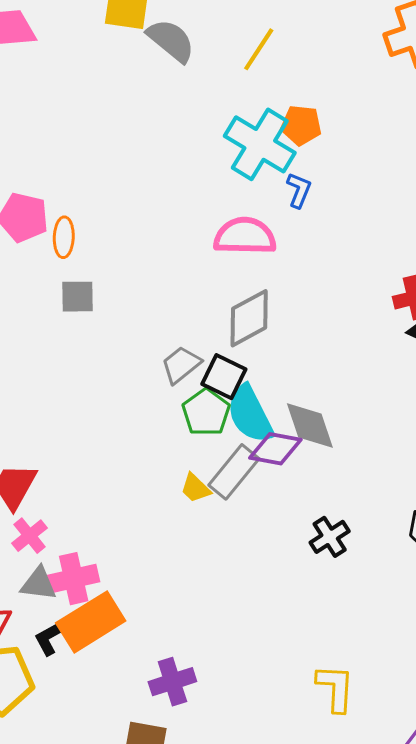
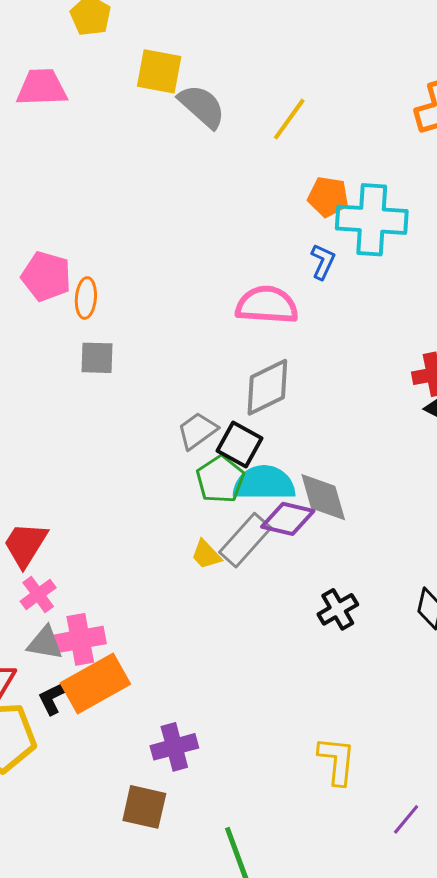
cyan cross: (260, 144) -> (372, 220), moved, turned -30
cyan semicircle: (250, 414) -> (264, 483), turned 114

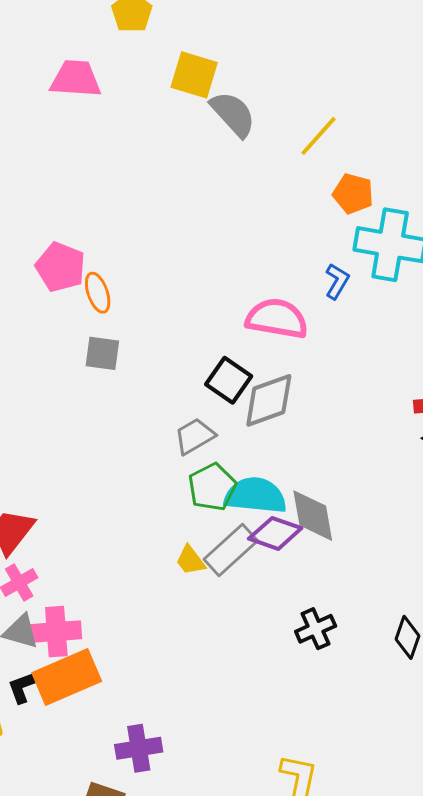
orange pentagon: (328, 197) -> (353, 194), moved
orange ellipse: (86, 298) -> (98, 293), turned -30
black square: (240, 444) -> (229, 380), moved

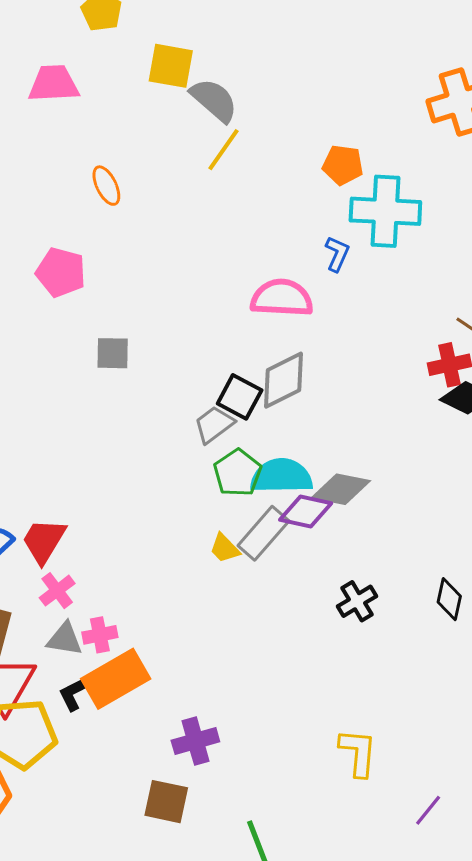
yellow line: (319, 136) -> (223, 150), moved
orange ellipse: (98, 293) -> (106, 186), moved
black square: (229, 380) -> (240, 397), moved
gray diamond: (313, 516) -> (341, 489), turned -62
pink cross: (56, 632) -> (100, 635), size x0.7

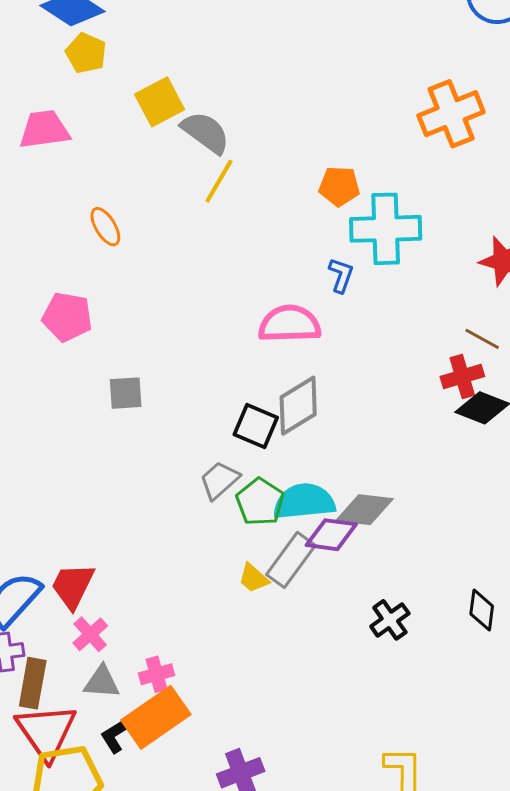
yellow square: (171, 66) -> (160, 102), turned -33
gray trapezoid: (214, 425) -> (219, 480), moved
pink cross: (100, 635) -> (156, 674), moved

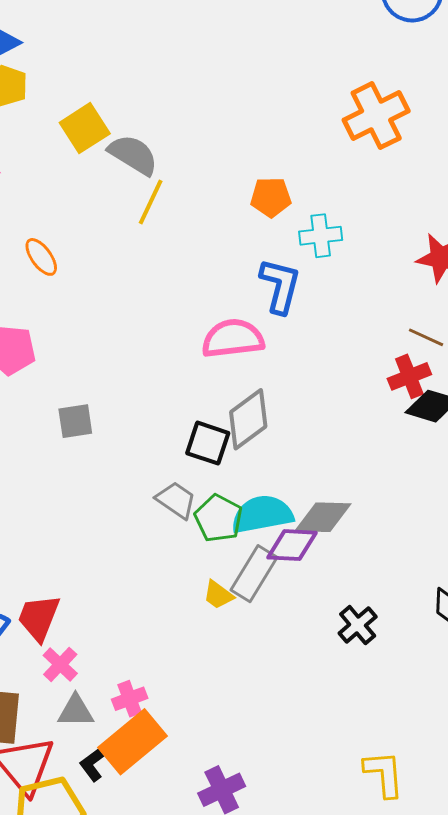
cyan cross: (386, 229) -> (321, 236), size x0.6
blue L-shape: (341, 275) -> (280, 286), size x1.6
gray trapezoid: (219, 480) -> (176, 500), turned 81

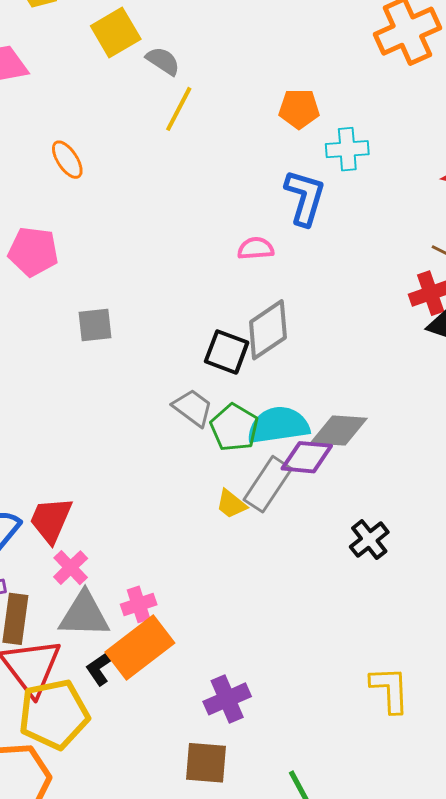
gray semicircle: (133, 155) -> (163, 61), size x0.7
pink semicircle: (233, 338) -> (256, 248), size x0.6
gray triangle: (76, 711) -> (84, 615), size x1.4

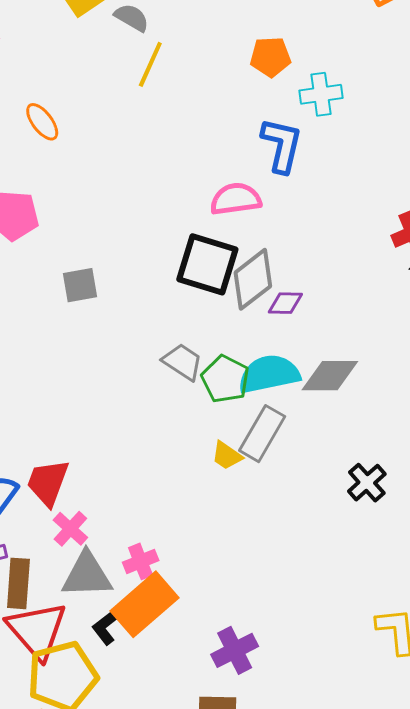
pink semicircle: (256, 248) -> (236, 199), size x1.4
black square: (227, 352) -> (207, 264), moved, size x1.4
purple diamond: (307, 457) -> (285, 303), moved, size x0.7

